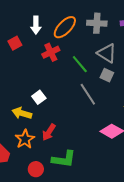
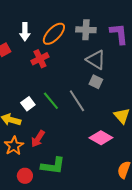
green line: (80, 64) -> (51, 101), moved

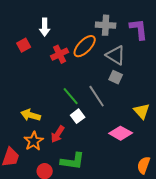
orange ellipse: (54, 34) -> (85, 46), moved
white square: (28, 104) -> (78, 116), moved

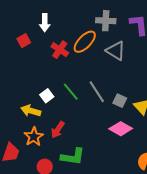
red cross: (60, 54) -> (60, 50), turned -30
gray square: (116, 77) -> (120, 101), moved
white square: (78, 116) -> (47, 96), moved

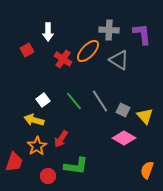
white square: (47, 96) -> (43, 100), moved

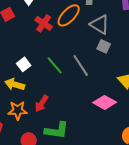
gray square: (123, 110) -> (104, 46), moved
orange star: (37, 146) -> (18, 110), turned 30

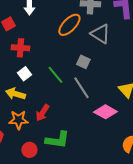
red cross: (44, 23) -> (20, 48), moved, turned -30
gray square: (104, 46) -> (83, 62), moved
gray line: (81, 65) -> (81, 88), moved

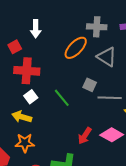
red cross: (20, 48) -> (27, 71), size x1.4
gray line: (81, 88) -> (110, 98), moved, turned -55
red arrow: (42, 113) -> (85, 136), moved

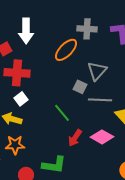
white arrow: (36, 29) -> (26, 31), size x1.4
gray triangle: (107, 57) -> (97, 71), moved, turned 40
green line: (62, 98) -> (62, 113), moved

